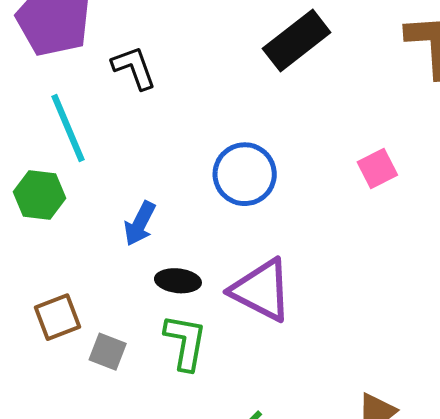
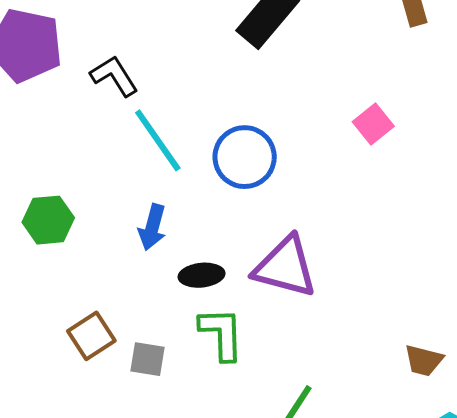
cyan line: (68, 128) -> (158, 140), moved

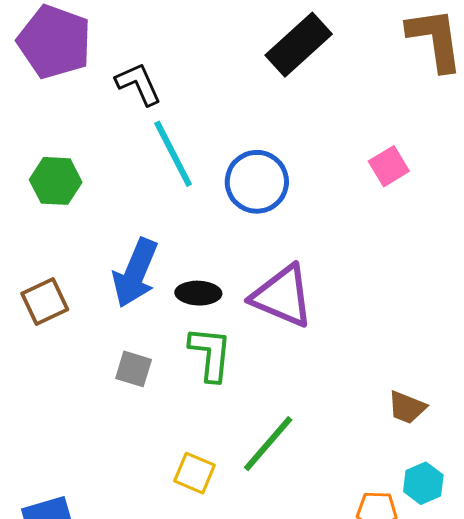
green hexagon: (48, 220) -> (56, 181), moved
blue arrow: (152, 227) -> (135, 273), moved, size x1.5
brown square: (91, 336) -> (45, 302), moved

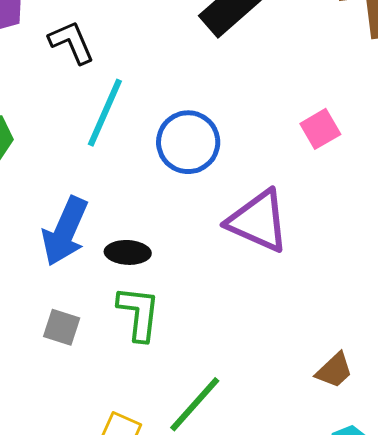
cyan line: (173, 154) -> (105, 113), turned 50
purple triangle: (282, 296) -> (258, 221), moved
brown trapezoid: (407, 407) -> (334, 370), turned -66

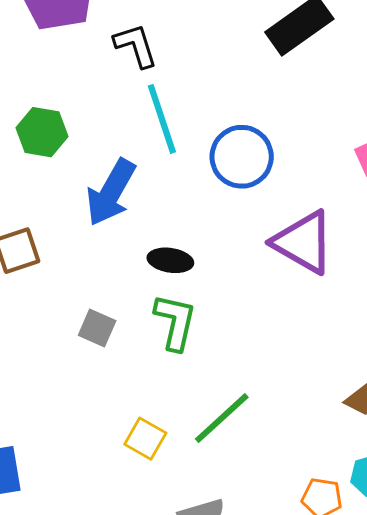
cyan line: (105, 113) -> (162, 119), turned -48
blue arrow: (65, 231) -> (111, 192), moved

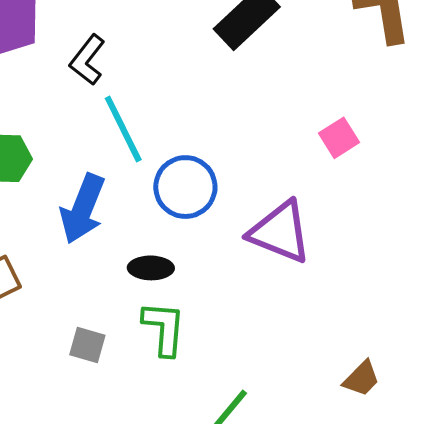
black L-shape: (136, 46) -> (87, 60), turned -117
blue circle: (242, 157) -> (185, 187), moved

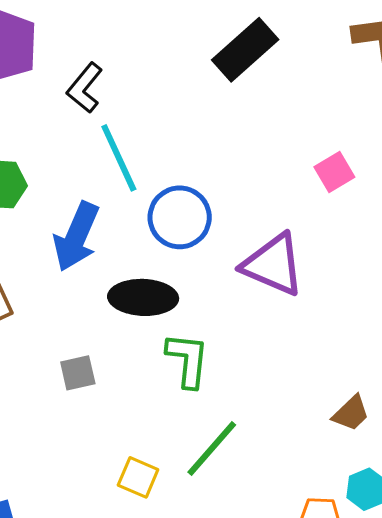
black ellipse: (151, 268) -> (143, 297), size x1.5
green L-shape: (164, 328) -> (188, 360), moved
gray square: (87, 345) -> (78, 373), turned -30

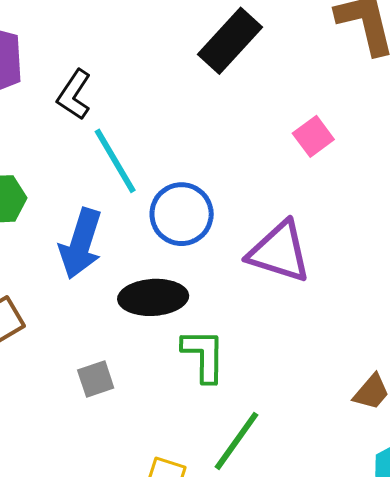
pink square: (334, 172) -> (313, 136), moved

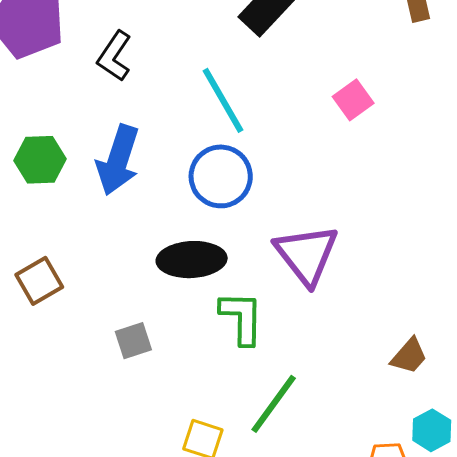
cyan line: (115, 161) -> (223, 100), moved
blue arrow: (81, 244) -> (118, 160), moved
purple triangle: (279, 252) -> (306, 255), moved, turned 34

